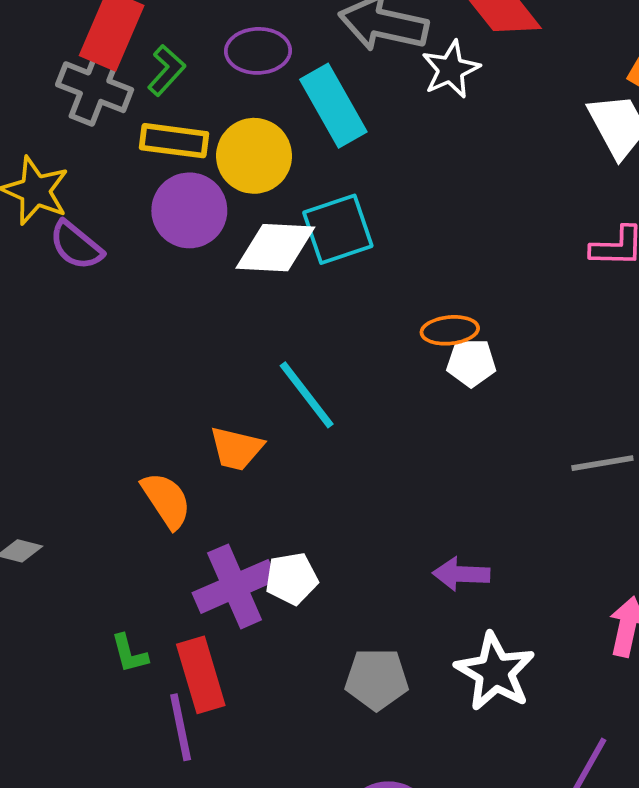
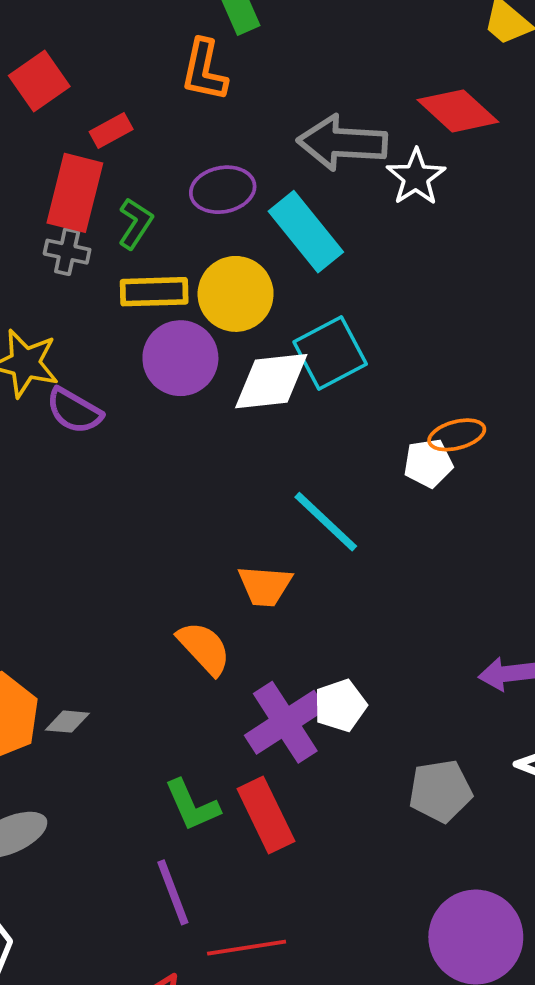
gray cross: (95, 87) -> (67, 252), size x0.6
white pentagon: (471, 363) -> (428, 463), moved
green L-shape: (129, 653) -> (192, 805), size x1.4
purple line: (181, 727) -> (173, 892), moved

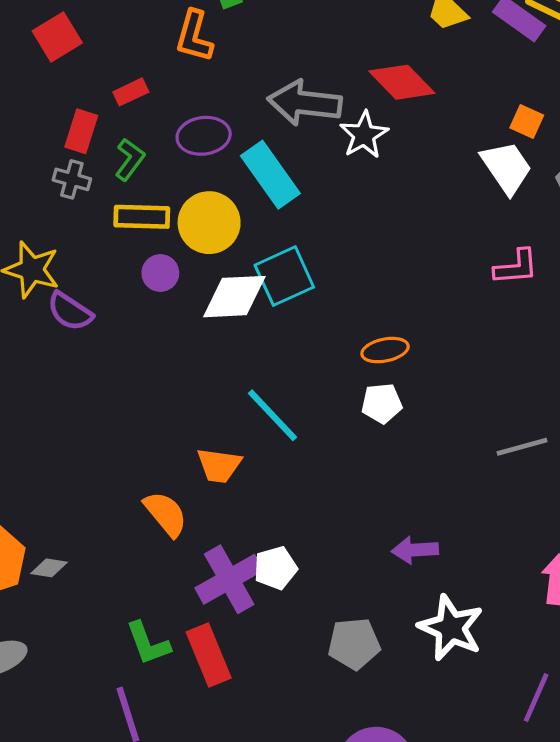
red rectangle: (111, 131) -> (131, 92), moved
red rectangle: (75, 193) -> (81, 131), size x0.7
purple circle: (180, 358) -> (160, 273), size x0.6
white pentagon: (428, 463) -> (382, 403), moved

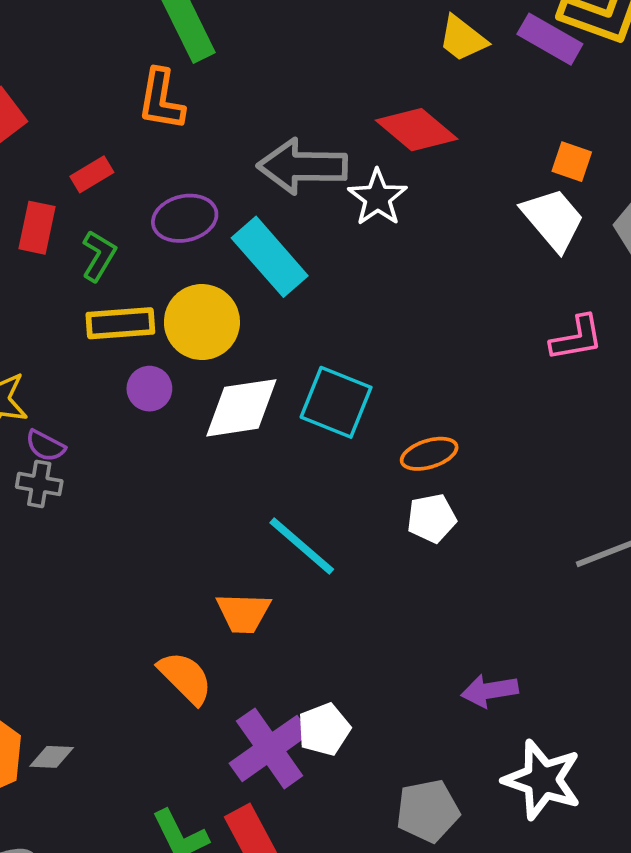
gray cross: (72, 179) -> (39, 484), moved
cyan square: (284, 276) -> (336, 402), moved, turned -38
purple semicircle: (70, 311) -> (45, 446), size x0.7

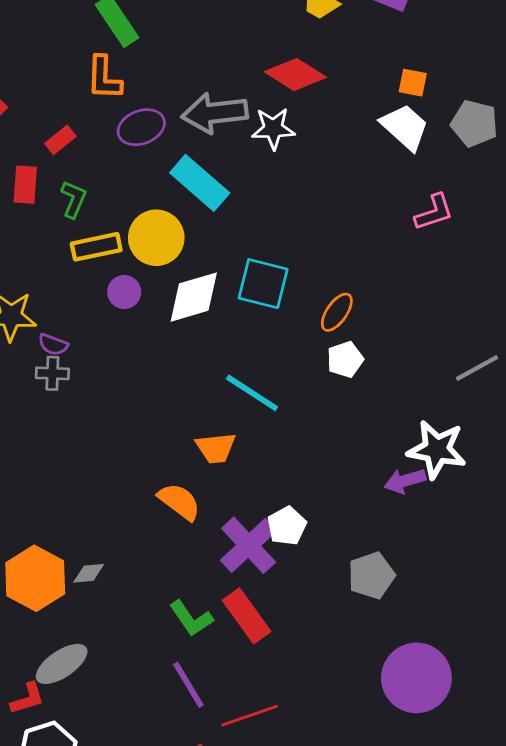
white star: (378, 198) -> (273, 129), turned -30
purple ellipse: (185, 218) -> (141, 127), moved
orange ellipse: (429, 454) -> (337, 312), turned -30
white star: (542, 780) -> (437, 449), moved

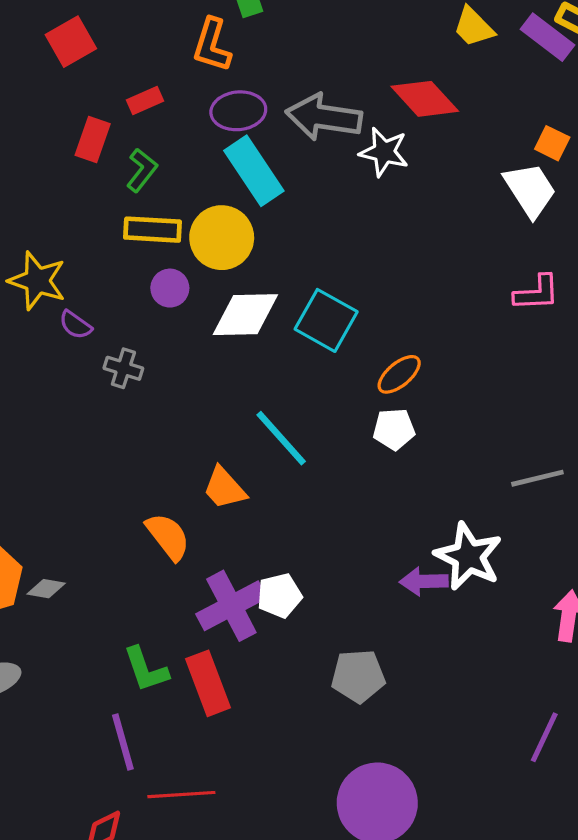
cyan rectangle: (200, 183) -> (254, 171), moved
gray cross: (52, 373) -> (123, 368), moved
orange trapezoid: (216, 448) -> (224, 488), turned 39

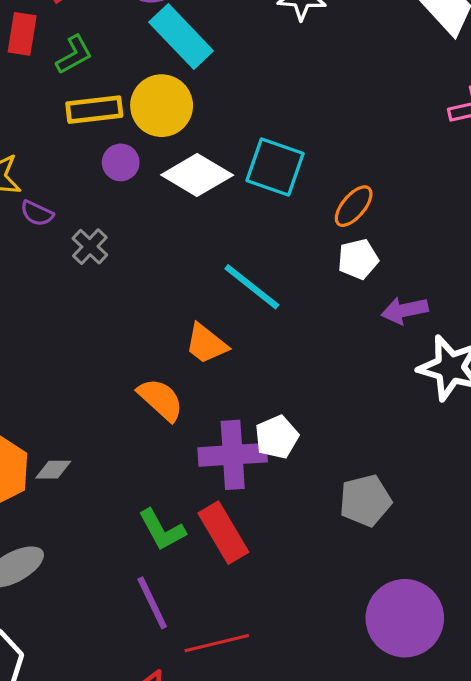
green L-shape: (142, 170) -> (74, 55), turned 33
white diamond: (245, 315) -> (197, 175), turned 42
gray cross: (123, 368) -> (90, 247), turned 36
purple arrow: (424, 581) -> (405, 310), moved
purple cross: (231, 606) -> (233, 455), turned 34

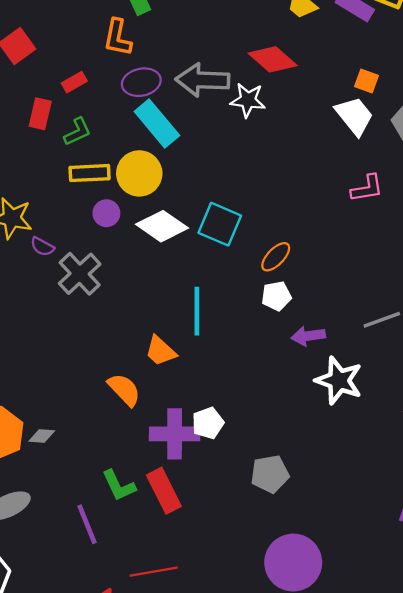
gray cross: (90, 247) -> (80, 274), size x1.6
cyan line: (252, 287) -> (197, 311), turned 48
purple line: (152, 603) -> (87, 524), moved

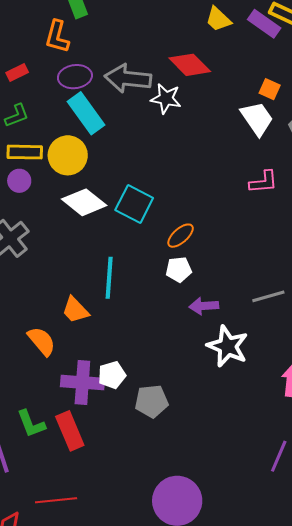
purple circle: (106, 213) -> (19, 181), moved
gray pentagon: (270, 474) -> (152, 401), moved

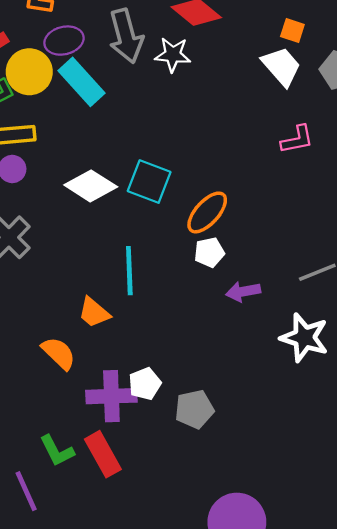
gray arrow: (128, 78) -> (126, 36), turned -105
yellow circle: (68, 155) -> (29, 72), moved
orange ellipse: (181, 236) -> (207, 212), size x1.4
white star: (228, 346) -> (304, 338), moved

